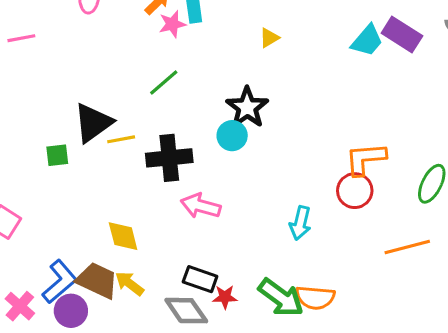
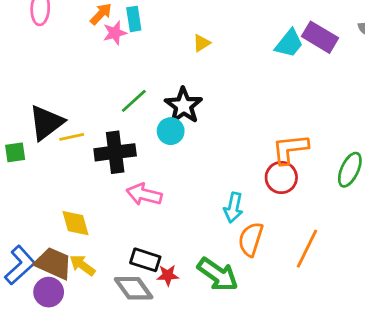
green line: (164, 83) -> (134, 101), moved
orange line: (407, 247) -> (307, 249), moved, turned -48
orange semicircle: (315, 298) -> (251, 239), moved, turned 104
purple circle: (71, 311) -> (49, 292), moved

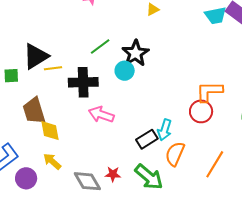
cyan trapezoid: (289, 43) -> (216, 16), turned 35
black rectangle: (145, 260) -> (147, 139), moved, turned -55
brown trapezoid: (53, 263) -> (34, 111), moved, turned -136

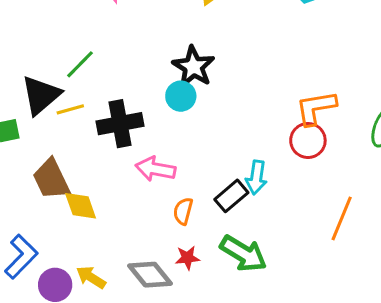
green line: (100, 46) -> (80, 64), moved
orange semicircle: (175, 154) -> (183, 211), moved, size x0.7
yellow arrow: (52, 161) -> (91, 277), moved

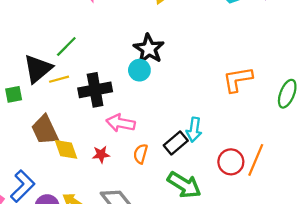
red circle: (308, 141) -> (231, 162), moved
red star: (187, 258) -> (101, 154), moved

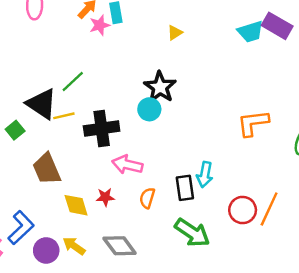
black triangle: (38, 69) -> (42, 104), turned -48
green square: (14, 94) -> (15, 130), turned -30
black rectangle: (176, 143) -> (185, 188), turned -60
yellow diamond: (66, 149) -> (76, 205), moved

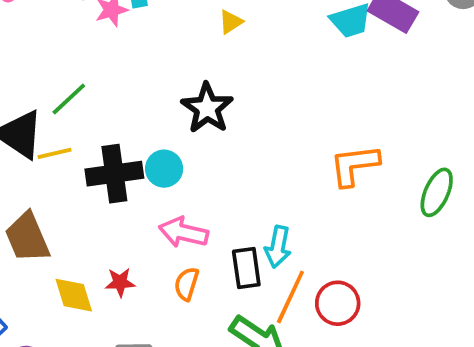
cyan circle: (149, 109) -> (164, 169), moved
pink arrow: (127, 165) -> (184, 232), moved
orange line: (269, 209) -> (290, 297), moved

